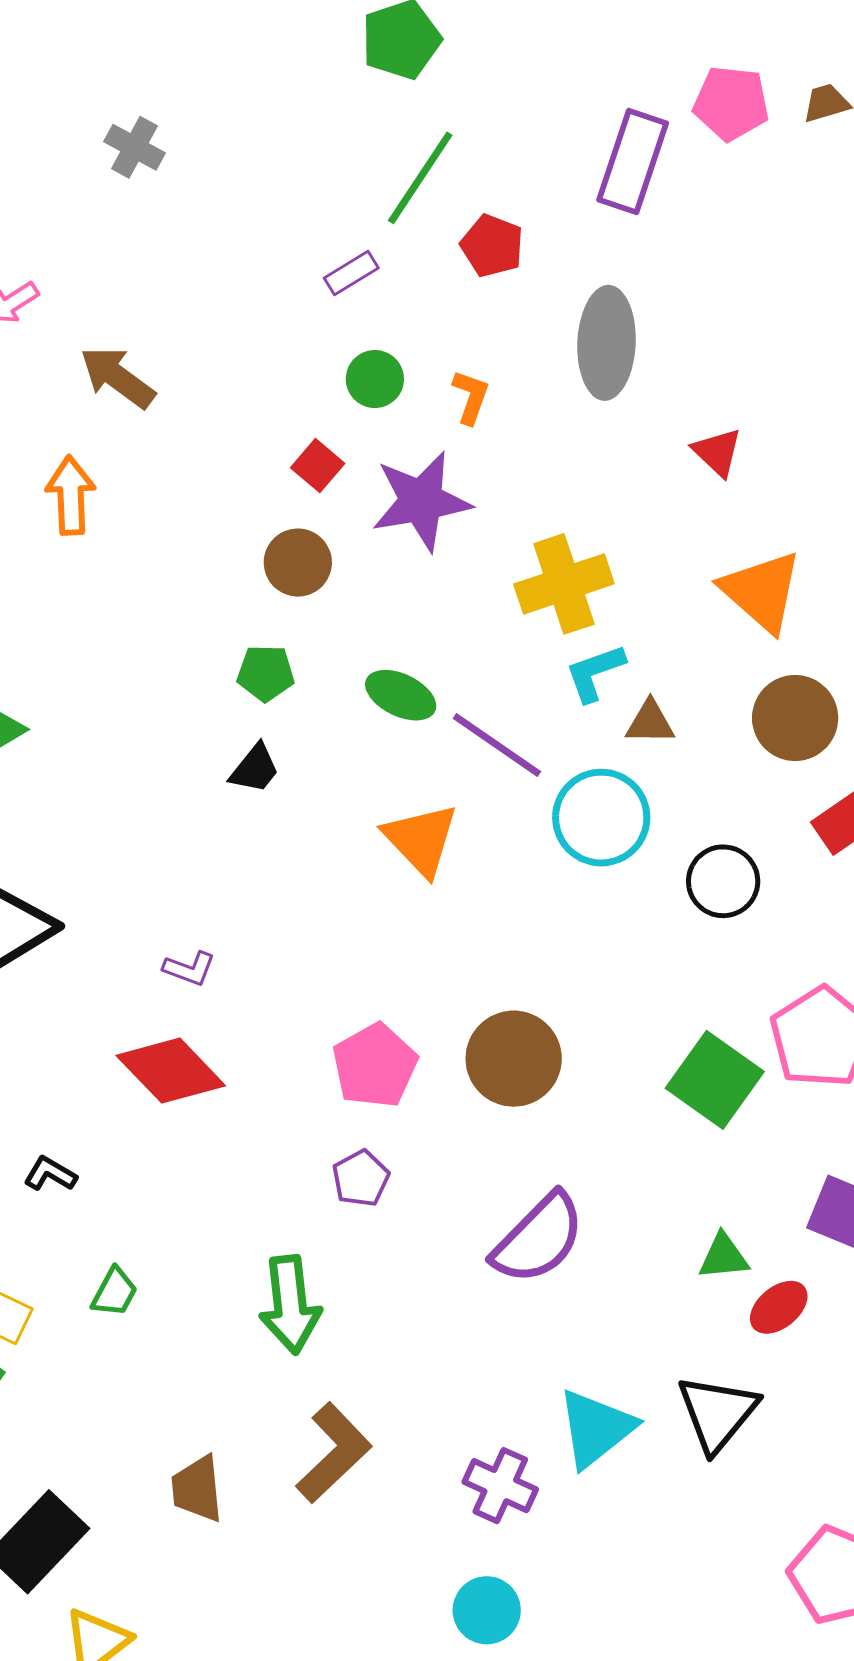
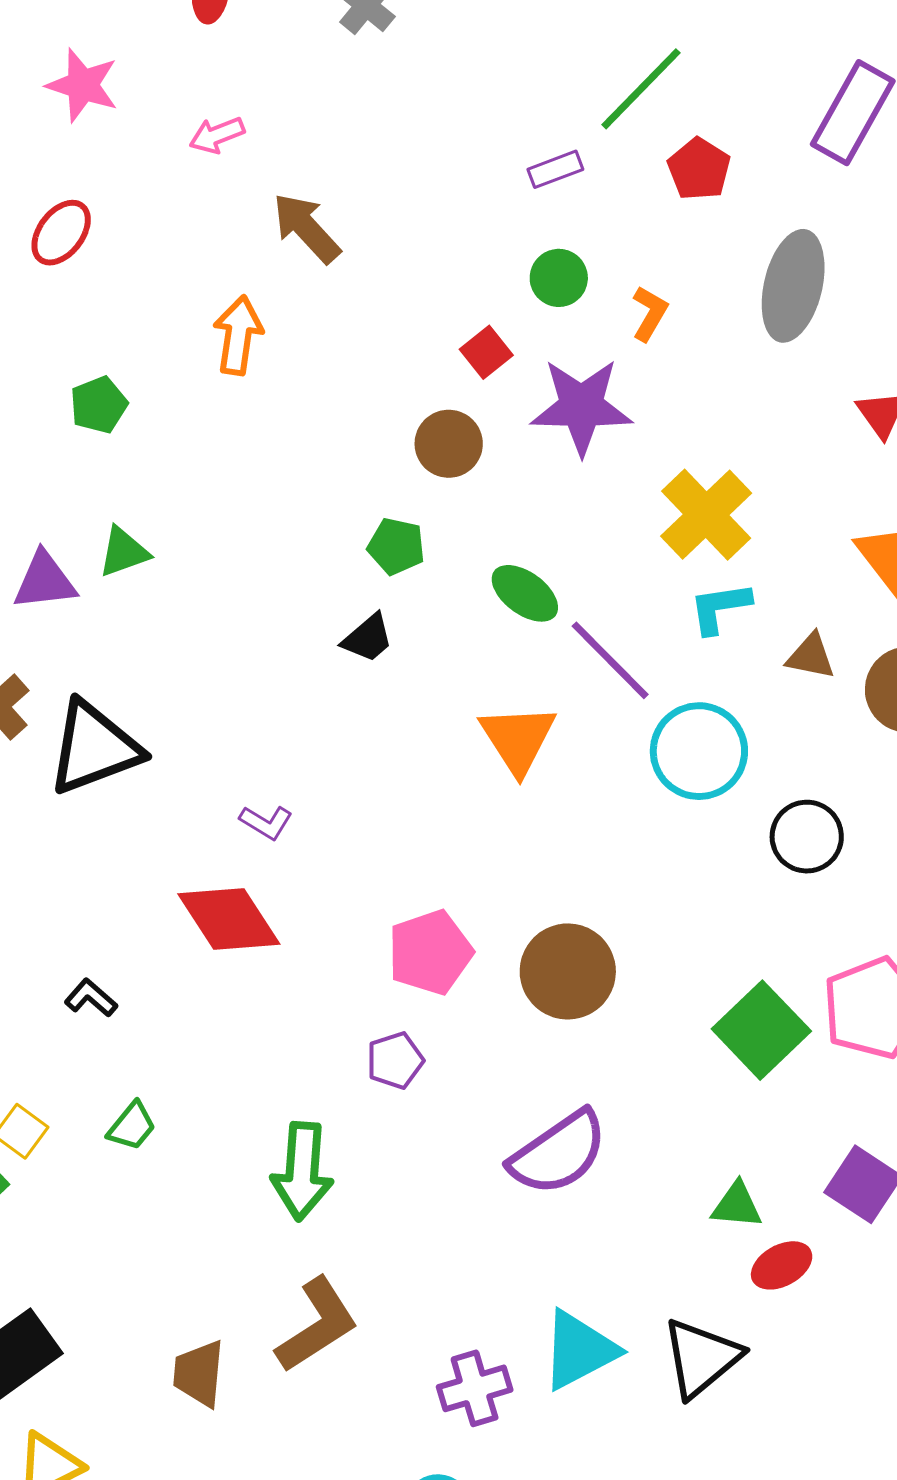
yellow cross: (564, 584) -> (706, 515), turned -36
brown triangle: (650, 722) -> (811, 656), moved
purple cross: (500, 1486) -> (475, 1388), turned 38
brown trapezoid: (197, 1489) -> (199, 1373), moved

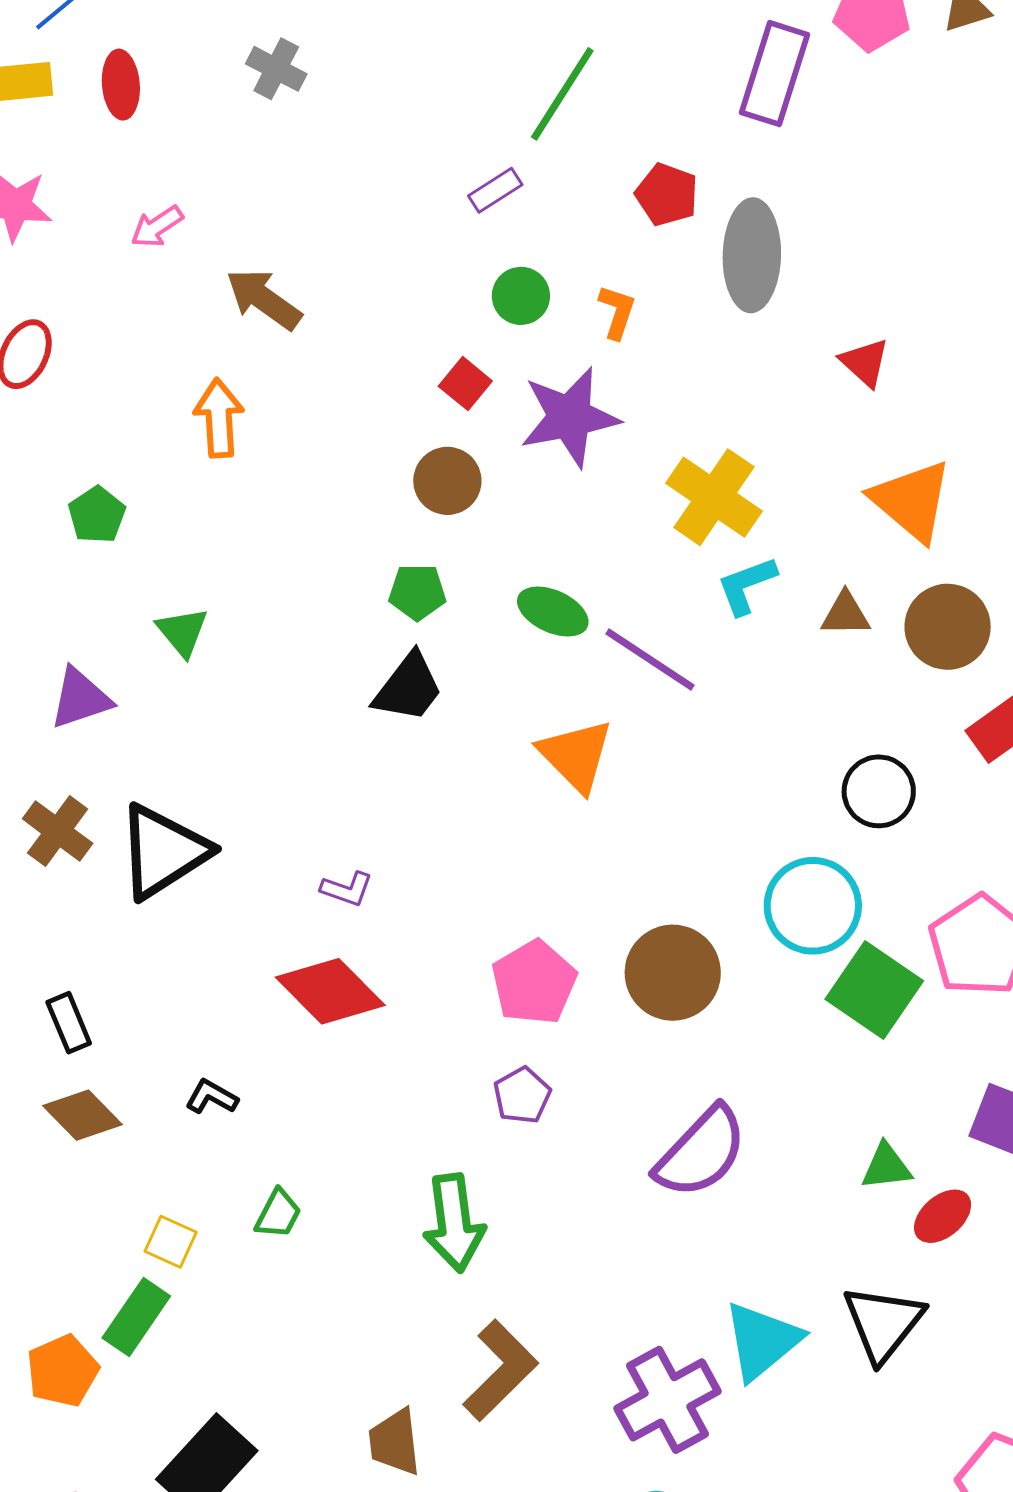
red pentagon: (699, 169) -> (667, 195), moved
green triangle: (124, 552) -> (182, 632), moved, turned -38
black trapezoid: (368, 638) -> (408, 688), size x1.4
cyan circle: (699, 751) -> (813, 906), moved
purple cross: (475, 1388) -> (668, 1400), size x1.4

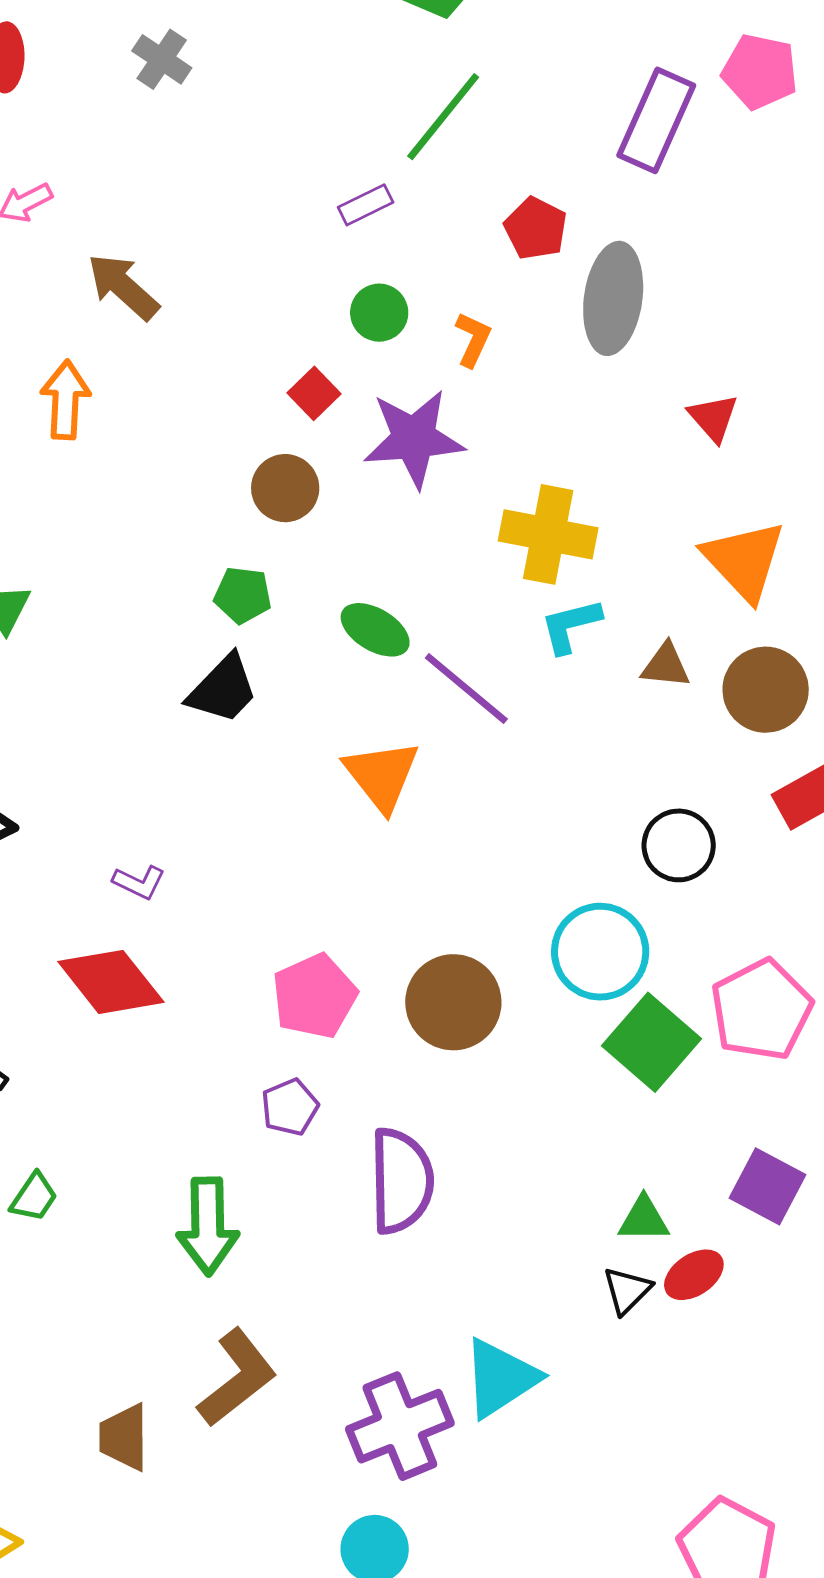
yellow cross: (714, 497) -> (548, 534), turned -30
purple semicircle: (701, 1152) -> (401, 1181), moved, turned -51
black triangle: (883, 1323) -> (627, 1290), moved, size x0.6

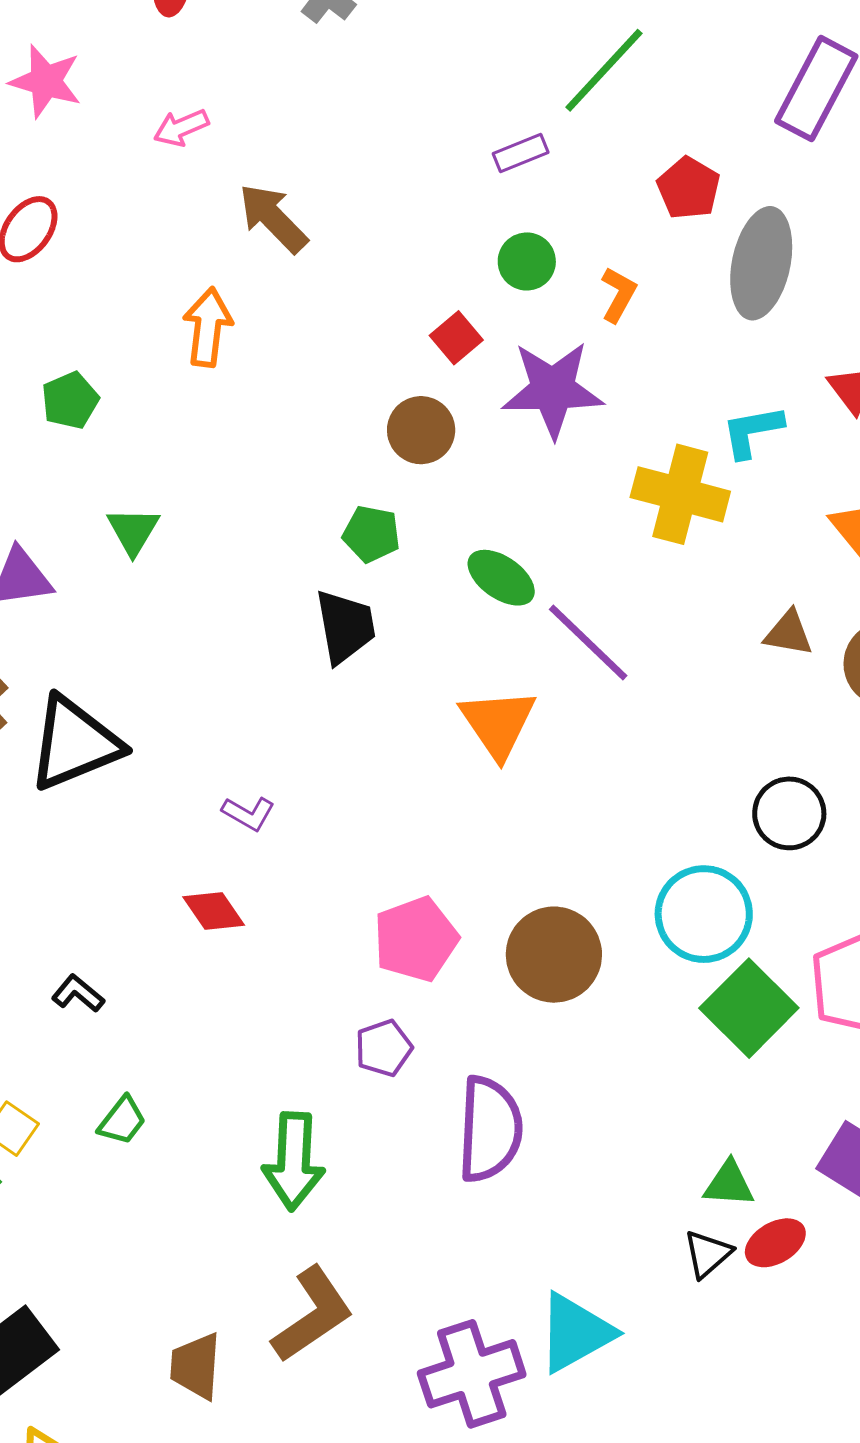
cyan L-shape: (571, 626) -> (752, 431), moved
black trapezoid: (223, 689) -> (345, 627), turned -58
red diamond: (111, 982) -> (214, 911), size x0.6

